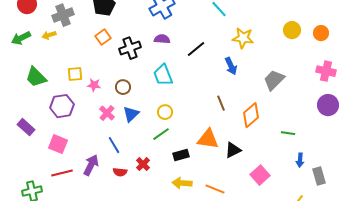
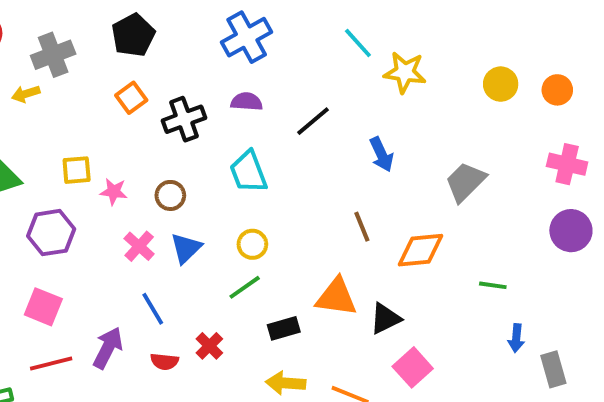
yellow star: (243, 38) -> (405, 72), moved
orange diamond: (251, 115) -> (420, 250), turned 35
pink square: (260, 175) -> (413, 367), moved

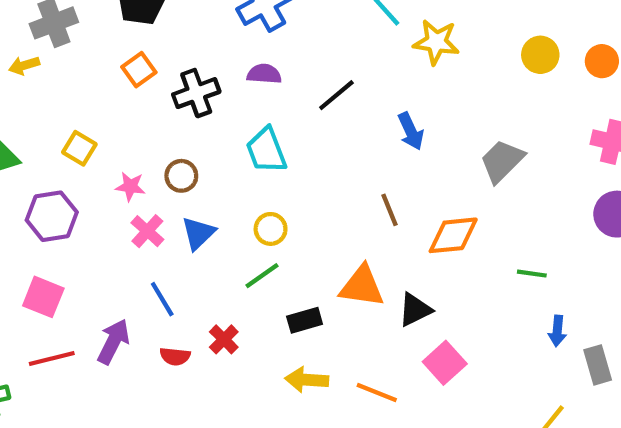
yellow square: (77, 170) -> (79, 148), turned 36
pink star: (114, 192) -> (130, 186), moved

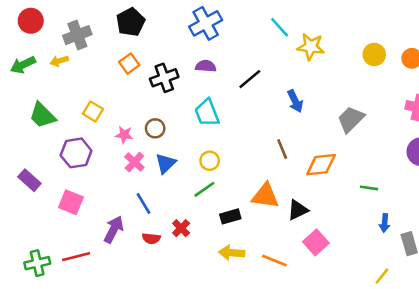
red line: (52, 359) -> (76, 257), moved

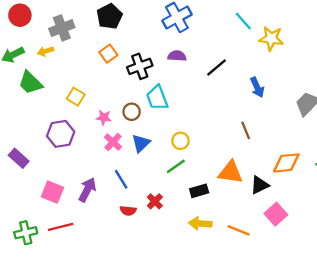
cyan trapezoid: (207, 113) -> (157, 98), moved
green trapezoid: (42, 115) -> (30, 83), moved
orange diamond: (321, 165) -> (286, 163), moved
pink square: (71, 202) -> (52, 192), moved
purple arrow: (114, 229) -> (87, 190), moved

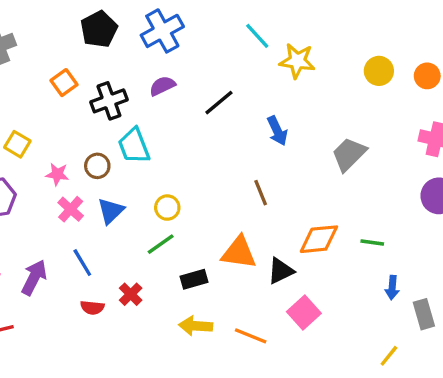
black pentagon: (109, 16) -> (99, 29), moved
purple semicircle: (177, 56) -> (162, 86), turned -30

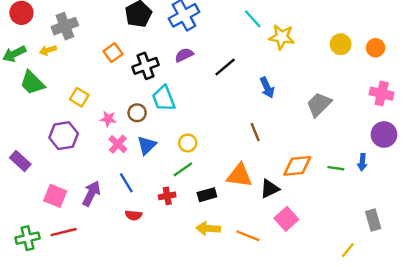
blue arrow: (392, 288) -> (362, 162), moved
red cross: (131, 294) -> (167, 196), moved, turned 35

